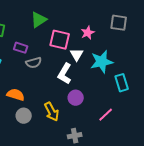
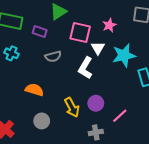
purple rectangle: (21, 48) -> (40, 31), moved
purple circle: (76, 98) -> (96, 103), moved
pink line: (106, 115) -> (120, 116), moved
gray circle: (24, 116) -> (42, 121), moved

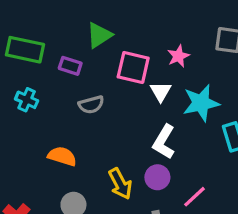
white L-shape: (85, 68) -> (164, 142), moved

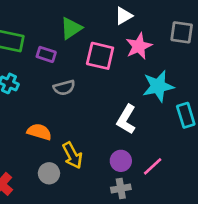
pink star: (178, 56) -> (139, 46), size x1.4
white triangle: (161, 92) -> (124, 16), moved, turned 30
purple circle: (157, 177) -> (121, 161), moved
yellow arrow: (120, 184) -> (72, 155), moved

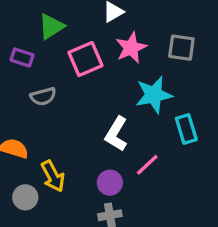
gray square: (182, 32) -> (181, 48), moved
pink square: (100, 56) -> (85, 59), turned -36
pink line: (153, 166) -> (147, 165), moved

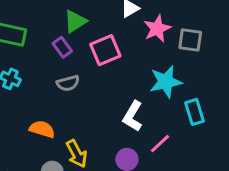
pink star: (131, 48) -> (157, 29), moved
purple rectangle: (22, 57) -> (62, 47), moved, turned 36

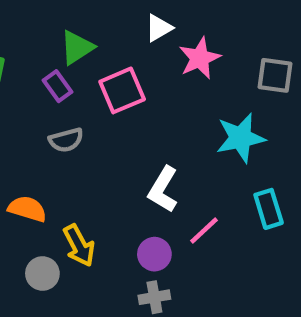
gray square: (190, 40) -> (275, 75), moved
cyan star: (166, 82) -> (241, 138), moved
cyan rectangle: (195, 112) -> (269, 209), moved

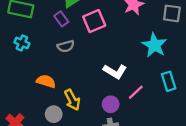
cyan star: (241, 138) -> (154, 45), turned -30
white L-shape: (163, 190) -> (115, 71), turned -90

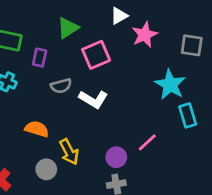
purple rectangle: (61, 19) -> (40, 58), moved, turned 48
white L-shape: (115, 71) -> (93, 99), moved
cyan rectangle: (169, 81) -> (188, 115), moved

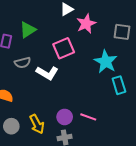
green triangle: (68, 28) -> (28, 30), moved
pink square: (96, 55) -> (64, 48), moved
pink line: (147, 142) -> (88, 117), moved, turned 63
yellow arrow: (69, 152) -> (37, 124), moved

